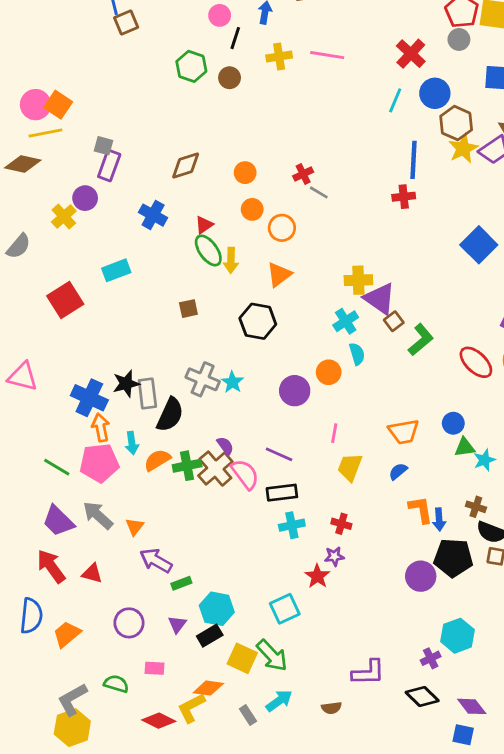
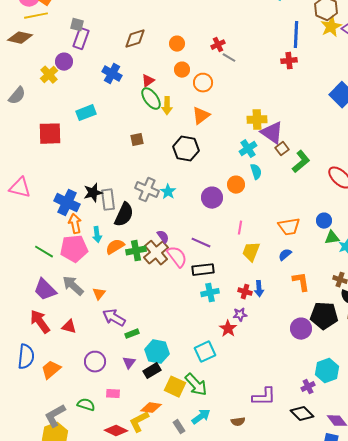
red square: (65, 300) -> (50, 134), turned 30
blue arrow: (439, 520) -> (259, 289), moved

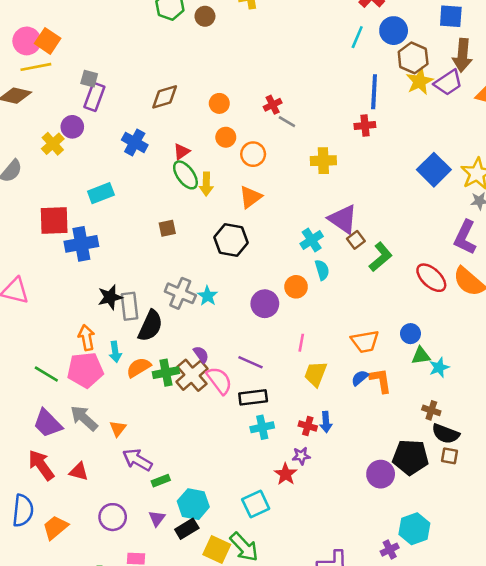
yellow cross: (257, 120) -> (323, 161), moved
blue cross: (67, 203) -> (81, 244), moved, turned -35
orange L-shape: (301, 282) -> (381, 380), moved

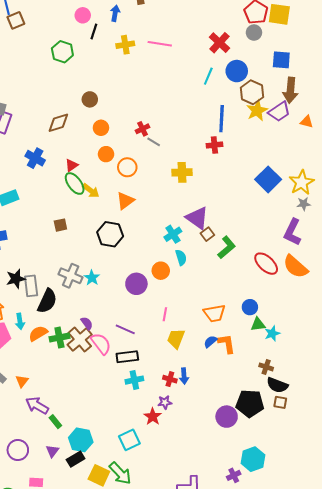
brown circle: (205, 16) -> (90, 99), moved
yellow arrow: (206, 184) -> (91, 191), turned -54
green rectangle: (161, 481) -> (55, 422), turned 72

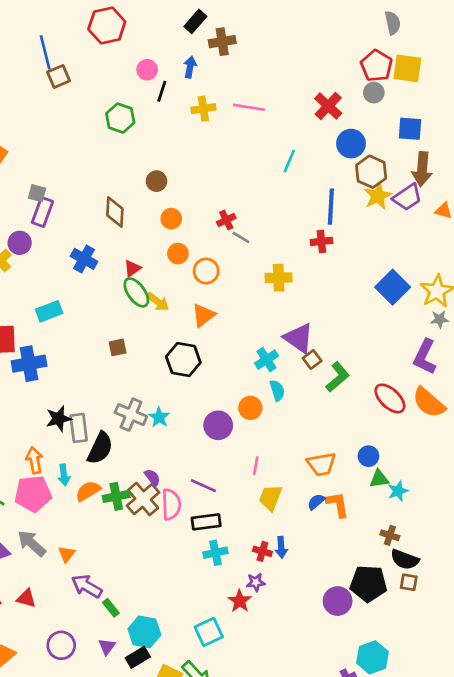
cyan line: (208, 76) -> (289, 161), moved
brown diamond: (58, 123) -> (115, 212), turned -70
pink semicircle: (101, 344) -> (171, 504), turned 35

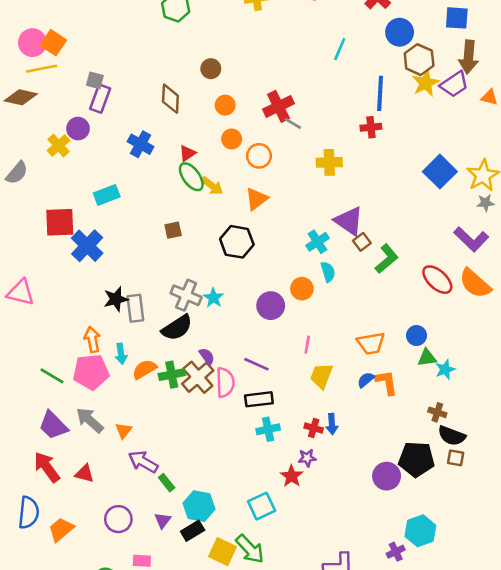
red cross: (226, 220) -> (279, 106), size x1.6
purple L-shape: (425, 357) -> (471, 239), turned -72
blue cross: (29, 364) -> (87, 246), turned -36
black semicircle: (100, 448) -> (177, 328), moved, turned 32

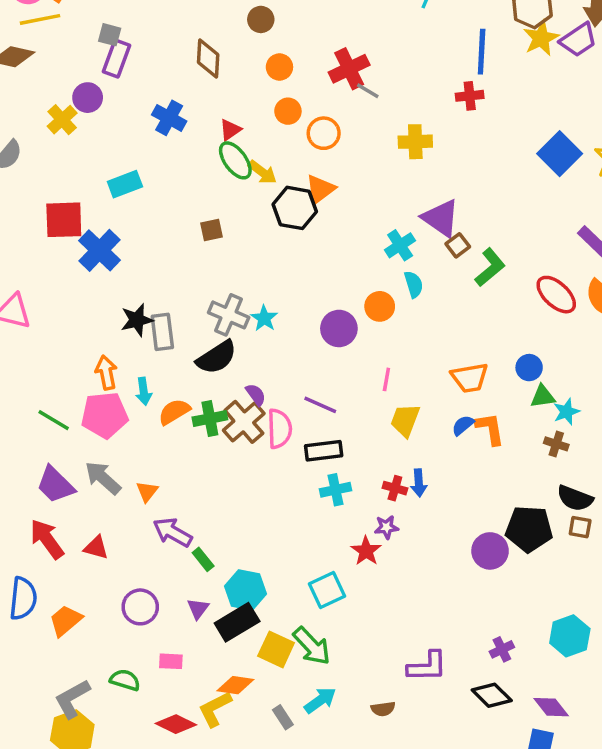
black hexagon: (237, 242) -> (295, 208), moved
brown cross: (437, 412) -> (556, 444), moved
black rectangle: (193, 531) -> (237, 622), size x1.4
cyan hexagon: (420, 531) -> (570, 636), moved

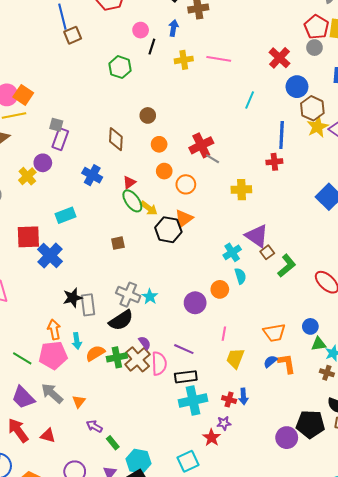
cyan cross: (336, 490) -> (193, 401), size x1.5
purple arrow: (172, 532) -> (94, 426), size x0.7

